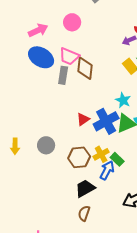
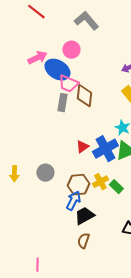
blue ellipse: (41, 57) -> (57, 70), moved
blue arrow: (107, 170) -> (73, 201), moved

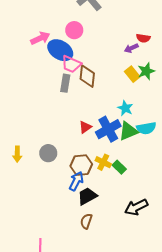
yellow cross: (100, 182) -> (103, 162), turned -35

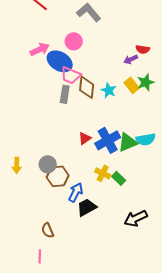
cyan star: (125, 108) -> (109, 90), moved
brown hexagon: (81, 165) -> (58, 176), moved
brown semicircle: (86, 221) -> (48, 230), moved, turned -42

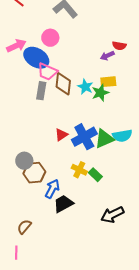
green star: (146, 82) -> (100, 93), moved
yellow rectangle: (132, 85) -> (108, 82), turned -56
brown semicircle: (48, 230) -> (24, 227), turned 63

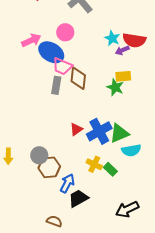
red semicircle: (119, 46) -> (134, 40), size x1.6
cyan star: (85, 87) -> (112, 38), moved
green star: (100, 93) -> (115, 87), turned -30
cyan semicircle: (122, 136) -> (131, 150), moved
brown semicircle: (24, 227) -> (54, 221), moved, turned 70

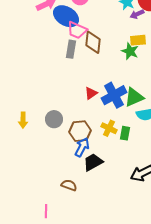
brown hexagon: (49, 167) -> (80, 131), moved
green rectangle: (110, 169) -> (125, 133), turned 56

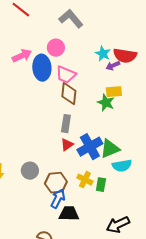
blue ellipse: (66, 16) -> (42, 68), turned 55
pink trapezoid: (77, 30) -> (66, 75), moved
gray rectangle: (71, 49) -> (66, 124), moved
black trapezoid: (93, 162) -> (69, 214), turned 30

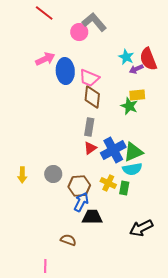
pink circle: (56, 48) -> (79, 32), moved
red semicircle: (125, 56) -> (148, 59), turned 60
cyan semicircle: (122, 166) -> (132, 169), moved

